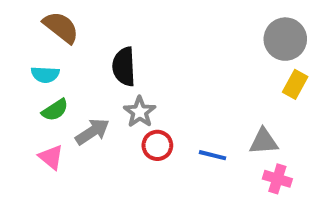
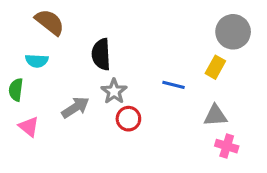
yellow rectangle: (295, 84) -> (215, 67), moved
green semicircle: (55, 110) -> (16, 90), moved, turned 130
blue line: (212, 155) -> (174, 85), moved
pink triangle: (51, 157) -> (29, 127), moved

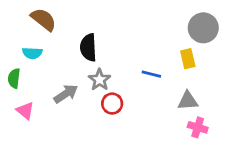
yellow rectangle: (215, 67) -> (188, 59), turned -42

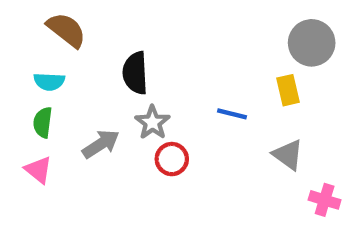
green semicircle: (14, 78) -> (43, 122), moved
gray triangle: (188, 101) -> (288, 155), turned 40
pink cross: (198, 127) -> (325, 200), moved

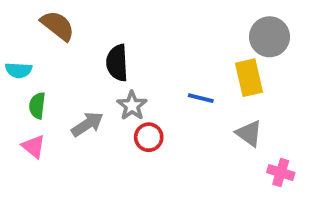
cyan semicircle: (49, 82) -> (19, 70), moved
yellow rectangle: (288, 90) -> (249, 78), size x1.4

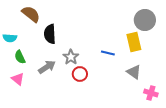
black semicircle: (117, 63) -> (50, 34), moved
green semicircle: (37, 106) -> (20, 57), turned -32

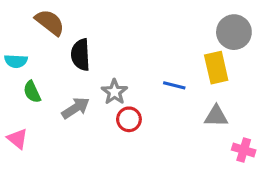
gray triangle: (134, 72) -> (216, 116), turned -35
pink triangle: (18, 79) -> (17, 139), moved

